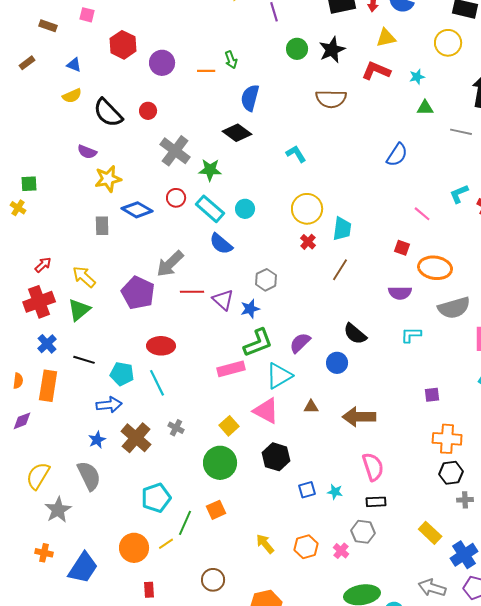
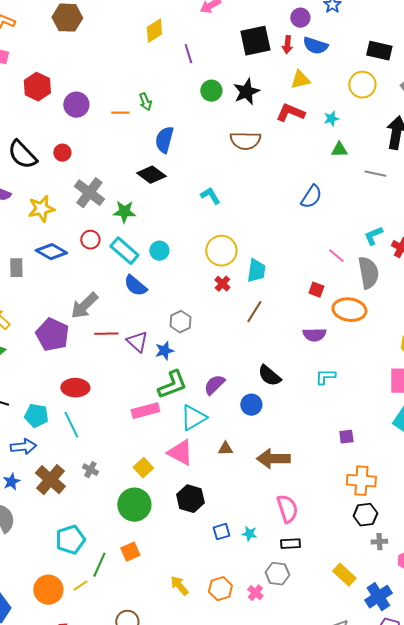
yellow star: (108, 179) -> (41, 209), moved
gray semicircle: (454, 308) -> (368, 273), moved, turned -84

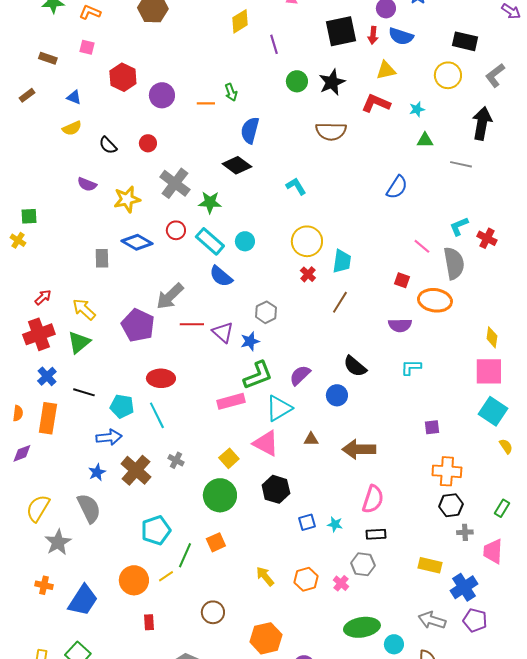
black semicircle: (22, 155) -> (108, 145), size x0.6
pink semicircle: (287, 509) -> (373, 499), turned 36
yellow rectangle: (344, 575) -> (430, 565), turned -30

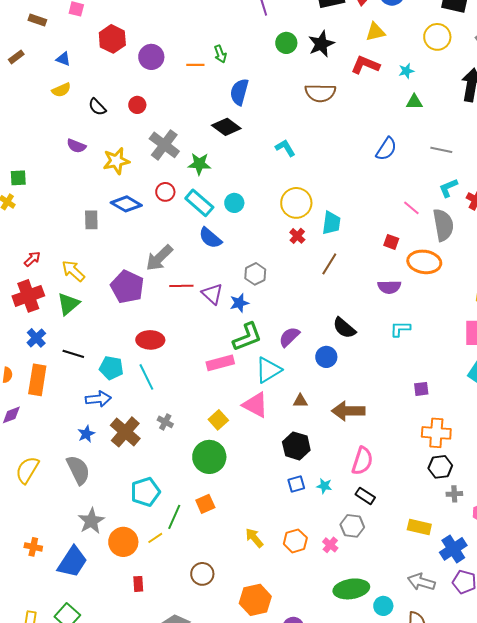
gray line: (461, 164) -> (441, 150), moved
black hexagon: (276, 489) -> (296, 446), moved
black rectangle: (376, 534) -> (365, 496), turned 36
gray star: (58, 542) -> (91, 521), moved

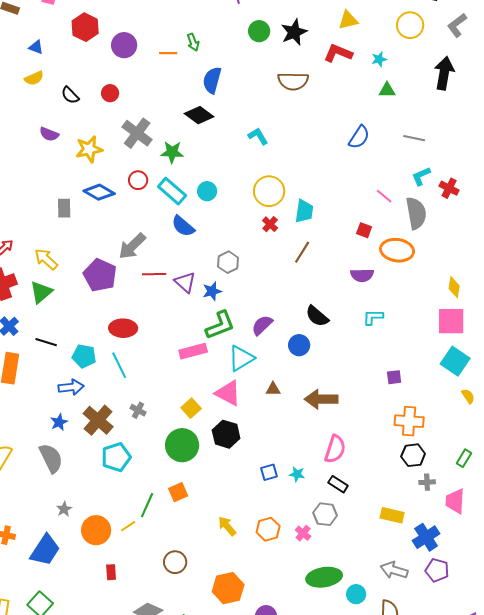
black hexagon: (296, 446) -> (226, 434), moved
cyan pentagon: (145, 492) -> (116, 457), moved
gray star: (91, 521) -> (64, 509), size x0.6

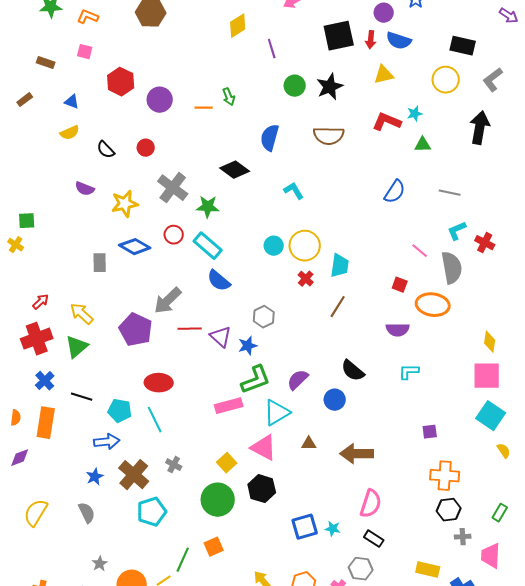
red L-shape: (338, 53) -> (387, 122), moved
blue semicircle: (212, 80) -> (270, 138), moved
cyan circle: (207, 191) -> (274, 246), moved
gray semicircle: (51, 458) -> (87, 513), size x0.7
blue square: (269, 472) -> (305, 527), size x1.5

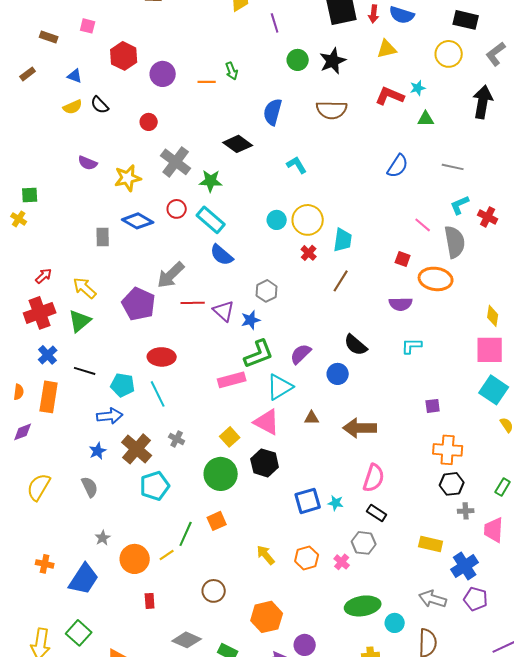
black semicircle: (106, 150) -> (100, 105), moved

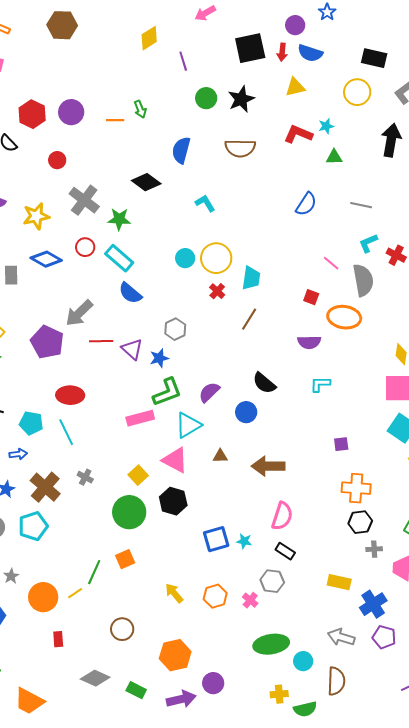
red hexagon: (124, 56) -> (32, 114), moved
blue arrow: (110, 416) -> (18, 454), size x0.7
cyan pentagon: (155, 486) -> (33, 526), moved

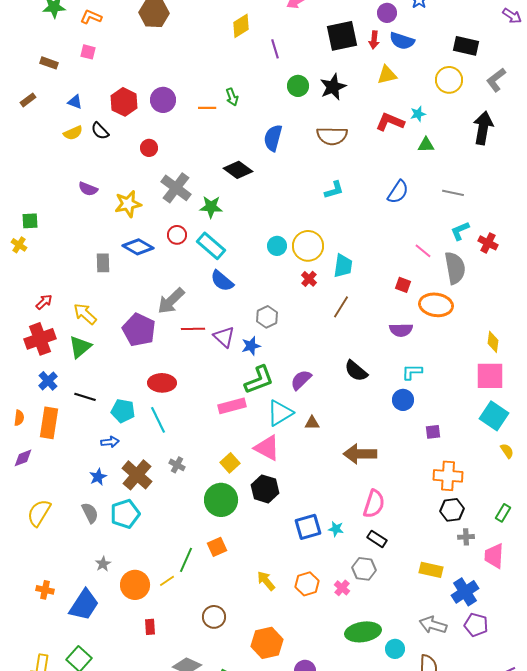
cyan L-shape: (205, 203) -> (334, 190), moved, turned 105
blue circle: (246, 412) -> (403, 400), moved
brown triangle: (220, 456) -> (312, 423), moved

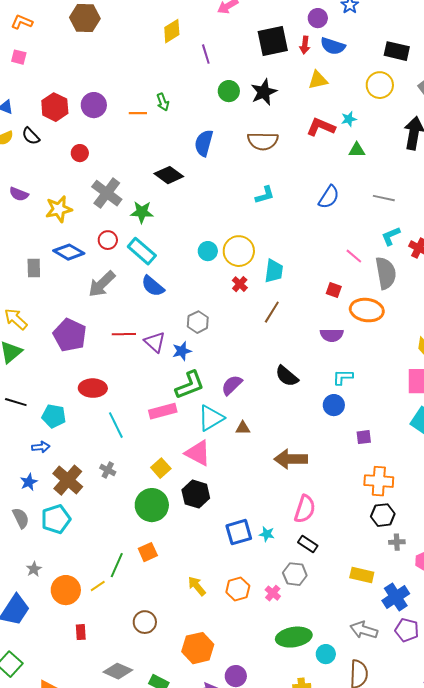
gray arrow: (171, 301) -> (102, 284), moved
cyan line: (158, 420) -> (116, 425), moved

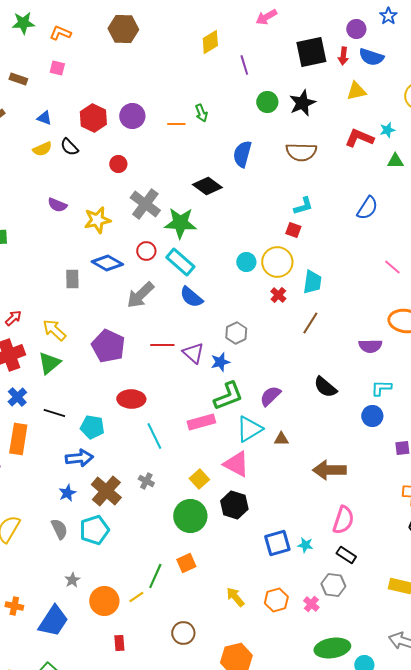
green star: (142, 212) -> (180, 223), size x1.4
red square: (334, 290) -> (293, 230), moved
blue arrow: (41, 447) -> (79, 458), size x1.5

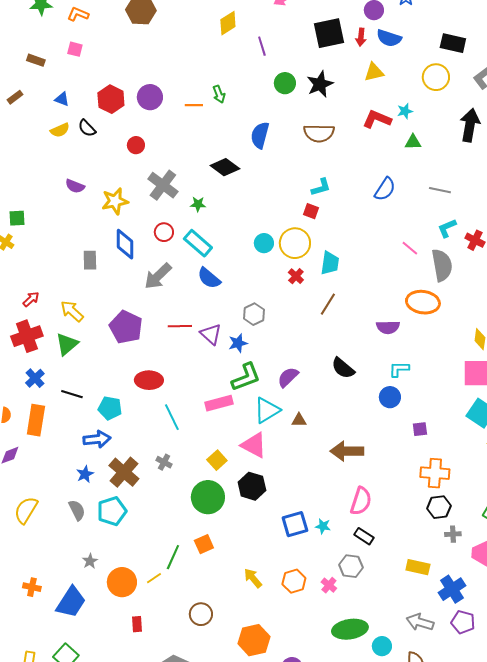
green star: (180, 223) -> (198, 204), size x0.5
blue diamond: (107, 263) -> (125, 244), turned 60

